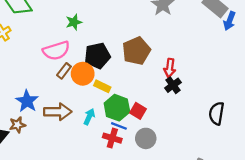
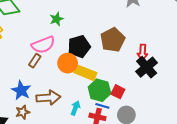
brown rectangle: (64, 71) -> (35, 61), moved
black cross: (173, 85) -> (147, 67), size x1.5
yellow rectangle: (102, 86) -> (85, 73), size x1.5
cyan arrow: (89, 117) -> (75, 108), moved
brown star: (17, 125) -> (23, 112), moved

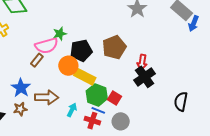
green star: (57, 19) -> (60, 34), moved

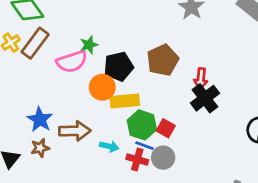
brown rectangle: (37, 60) -> (35, 43), moved, size x1.6
yellow rectangle: (85, 77) -> (125, 101), turned -30
cyan arrow: (72, 110) -> (109, 146), turned 80
gray circle: (121, 121) -> (163, 158), moved

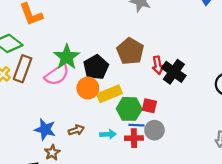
green star: (89, 45) -> (67, 57), size x1.6
red arrow: (201, 79) -> (158, 65), moved
brown arrow: (75, 131) -> (76, 130), size x0.6

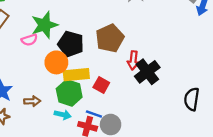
black pentagon: (96, 67) -> (71, 44), turned 30
pink semicircle: (57, 75) -> (29, 40), size x0.6
red square: (149, 106) -> (101, 85), moved
green hexagon: (129, 109) -> (69, 93), moved

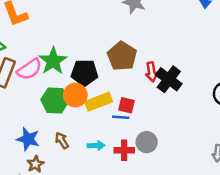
pink semicircle: (29, 40) -> (29, 69), moved, size x1.5
green hexagon: (69, 93) -> (55, 100), moved
brown arrow: (32, 101) -> (62, 140), turned -105
blue line: (94, 114) -> (121, 117), moved

